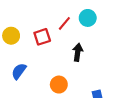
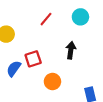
red line: (64, 23) -> (46, 19), moved
red square: (42, 37) -> (33, 59), moved

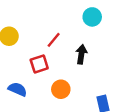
red line: (46, 19) -> (54, 40), moved
blue semicircle: (14, 69) -> (17, 89), moved, turned 77

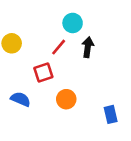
cyan circle: (92, 17) -> (73, 23), moved
black arrow: (81, 54) -> (88, 47), moved

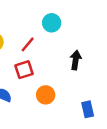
red line: (59, 47) -> (28, 44), moved
black arrow: (88, 47) -> (76, 60), moved

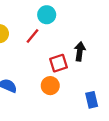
cyan circle: (52, 23) -> (47, 15), moved
red square: (24, 70) -> (58, 63), moved

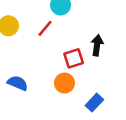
blue rectangle: (92, 100) -> (94, 103), moved, turned 56

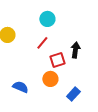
red line: (45, 28) -> (42, 43), moved
blue semicircle: (18, 83) -> (20, 87), moved

